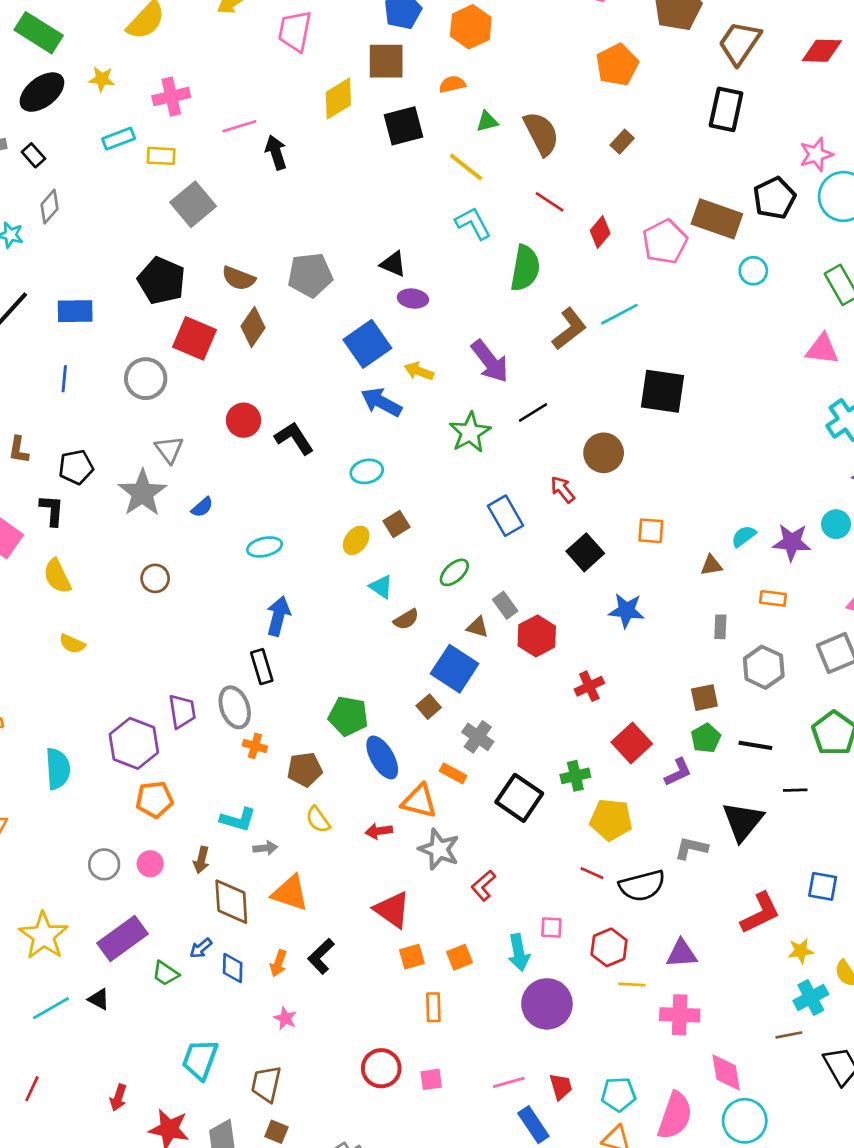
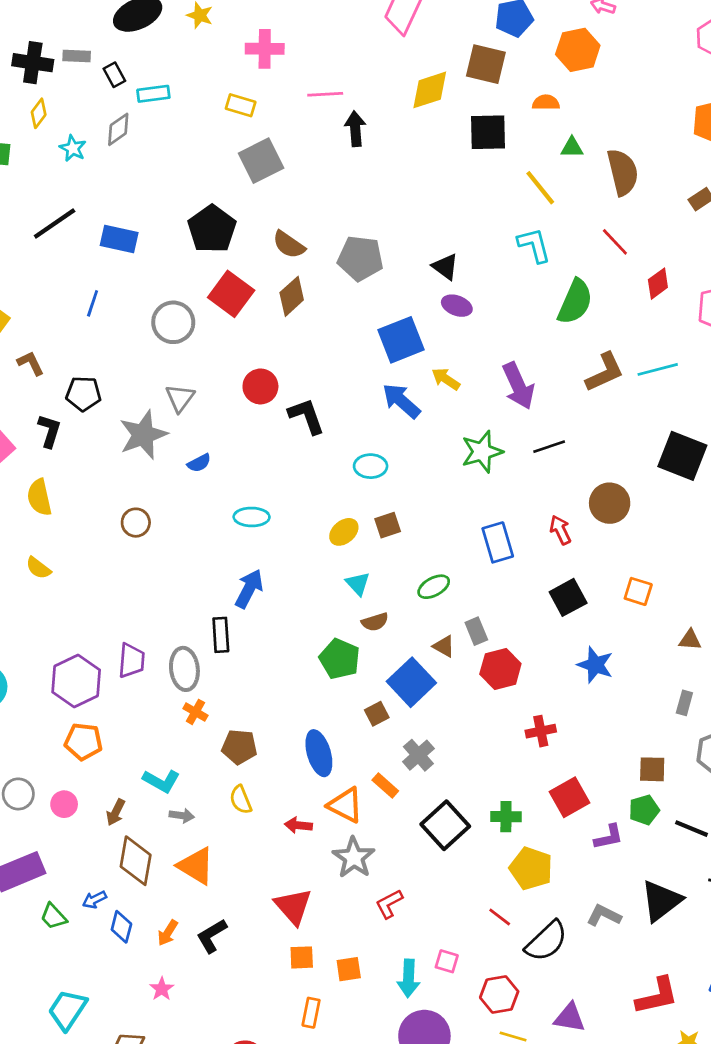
cyan rectangle: (119, 139) -> (153, 94), moved
brown L-shape: (19, 450) -> (31, 363), turned 132
green pentagon: (348, 716) -> (340, 659), moved
black semicircle: (642, 886) -> (546, 941), turned -42

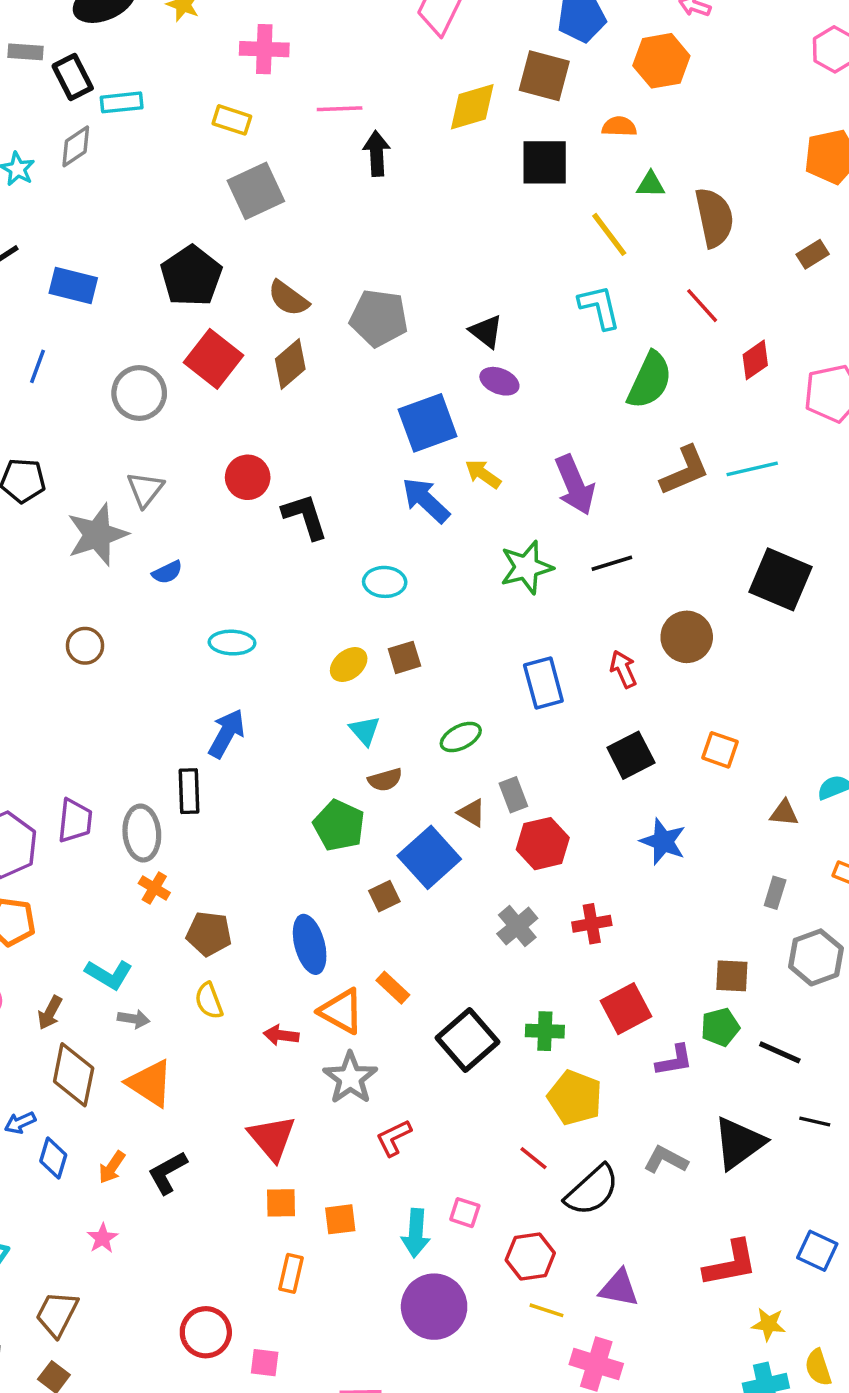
black rectangle: (114, 75) -> (73, 77), size x1.4
gray cross: (418, 755) -> (517, 926), moved

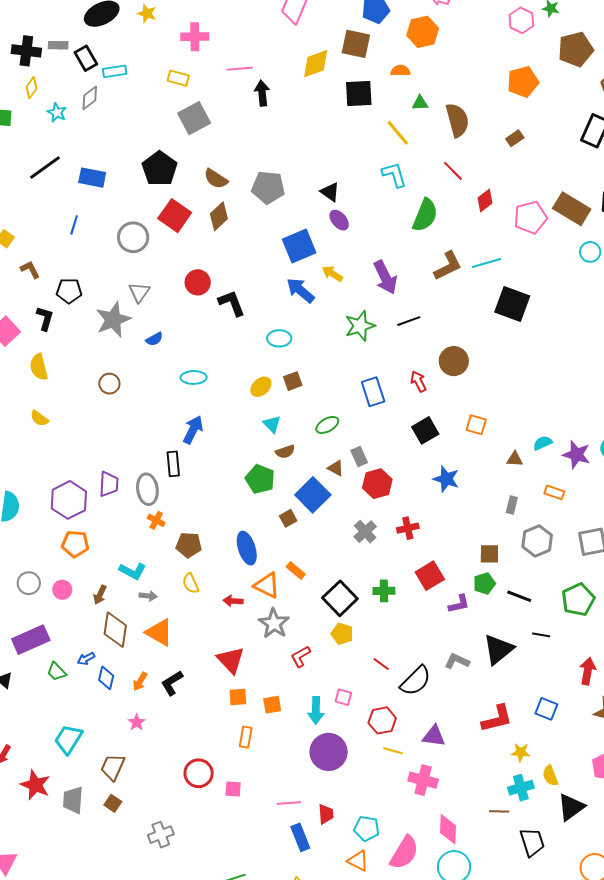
purple ellipse: (499, 381) -> (339, 220), turned 30
black square: (781, 579) -> (512, 304), moved
yellow pentagon: (575, 1098) -> (342, 634), moved, size x0.7

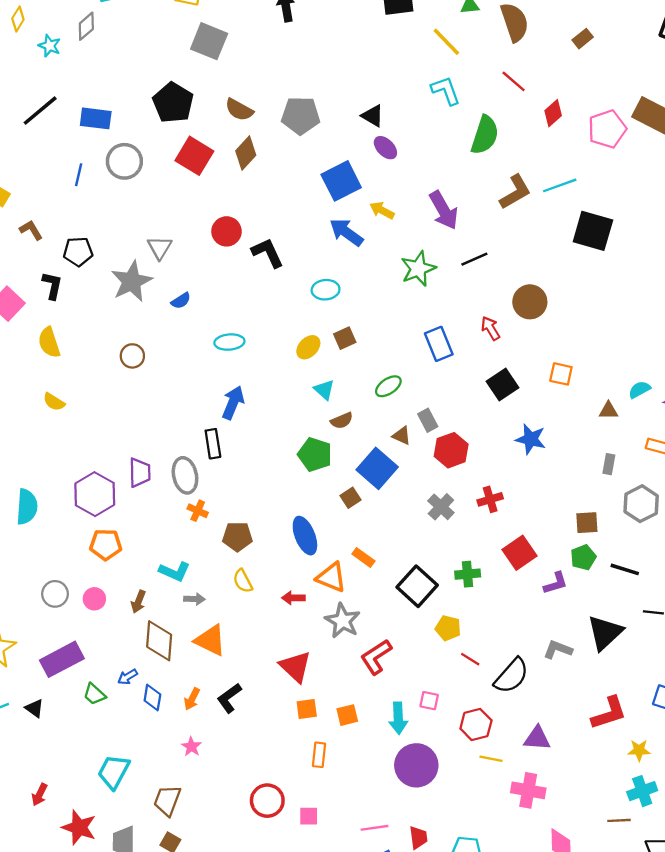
gray square: (194, 118) -> (209, 41), turned -36
gray circle: (133, 237) -> (124, 161), moved
yellow pentagon: (342, 634) -> (448, 628), moved
red L-shape: (301, 656) -> (376, 657), size x1.4

